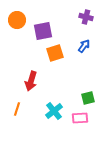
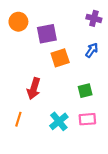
green square: (88, 98) -> (85, 91), moved
pink rectangle: (80, 118) -> (87, 119), moved

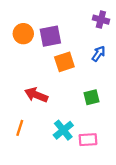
orange circle: (18, 22) -> (23, 34), moved
red arrow: (34, 88) -> (36, 95), turned 95
pink rectangle: (87, 119) -> (88, 140), moved

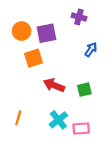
purple cross: (101, 20) -> (79, 17), moved
orange square: (64, 62) -> (33, 58), moved
red arrow: (36, 95) -> (54, 85), moved

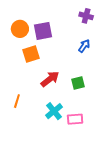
purple cross: (79, 17) -> (86, 16), moved
red arrow: (54, 85) -> (50, 79), turned 120
orange line: (18, 118) -> (17, 101), moved

